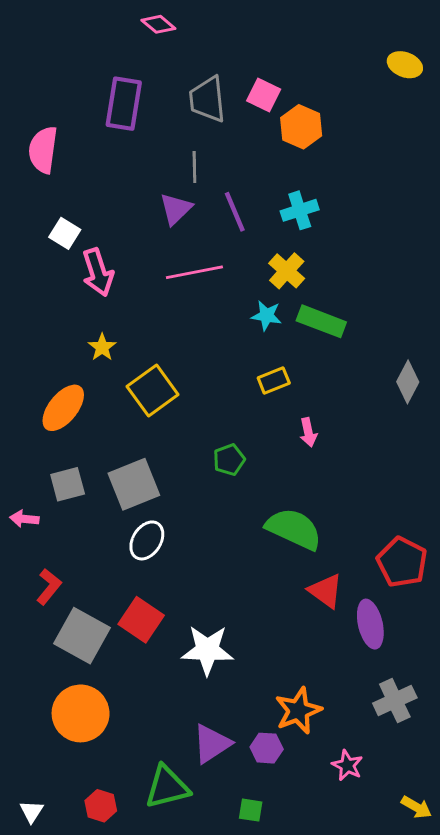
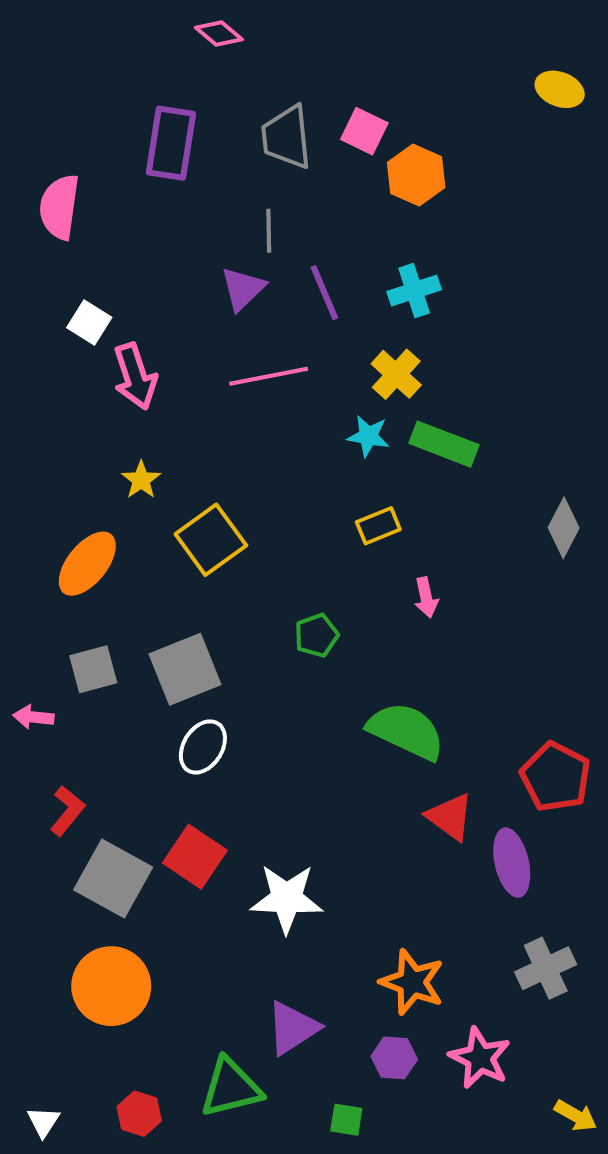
orange star: (298, 711) -> (412, 982), turned -30
purple hexagon: (267, 748) -> (394, 1058), moved
pink star: (347, 765) -> (480, 1058), size x1.4

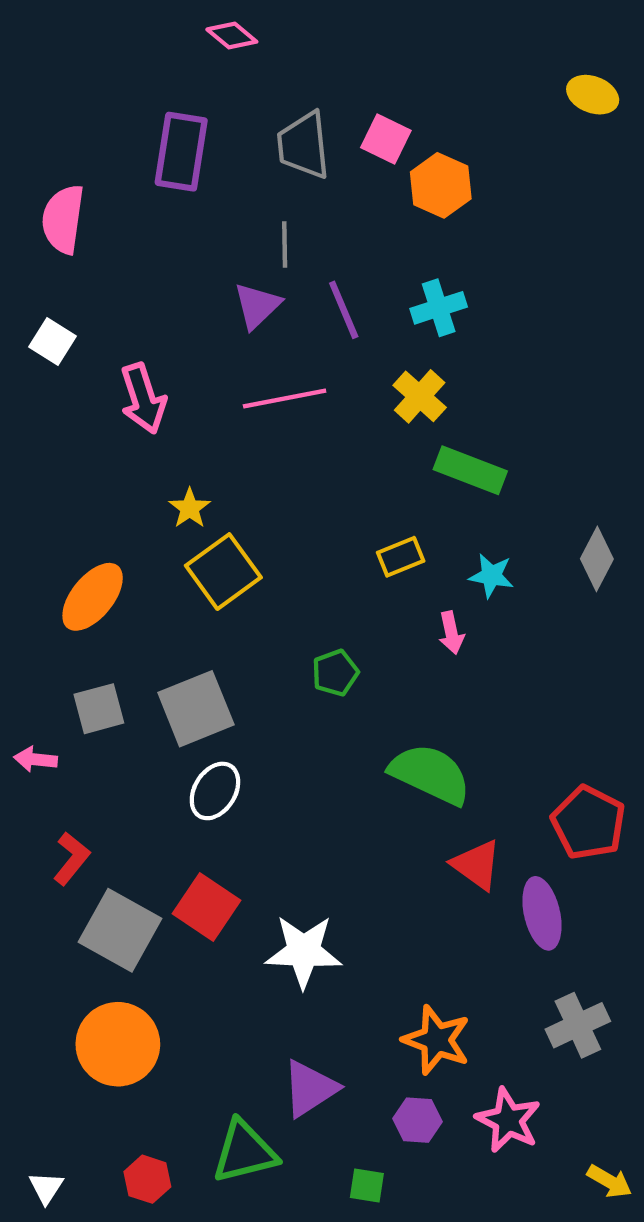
white square: (89, 322) -> (52, 342), moved
cyan star: (368, 436) -> (491, 576), moved
yellow star: (141, 480) -> (190, 508), moved

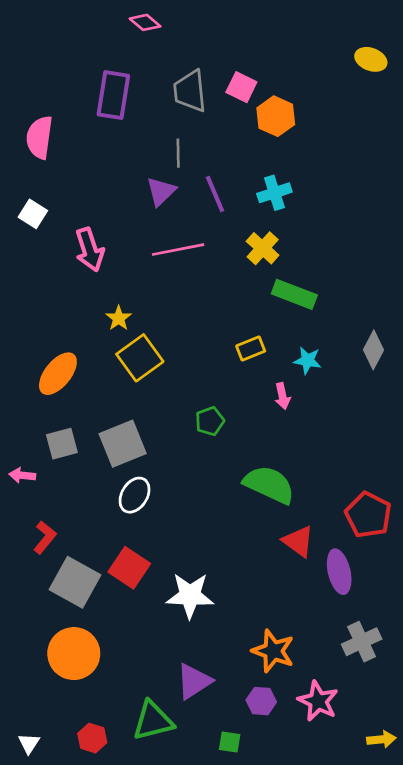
yellow arrow: (610, 1181) -> (381, 739), turned -36

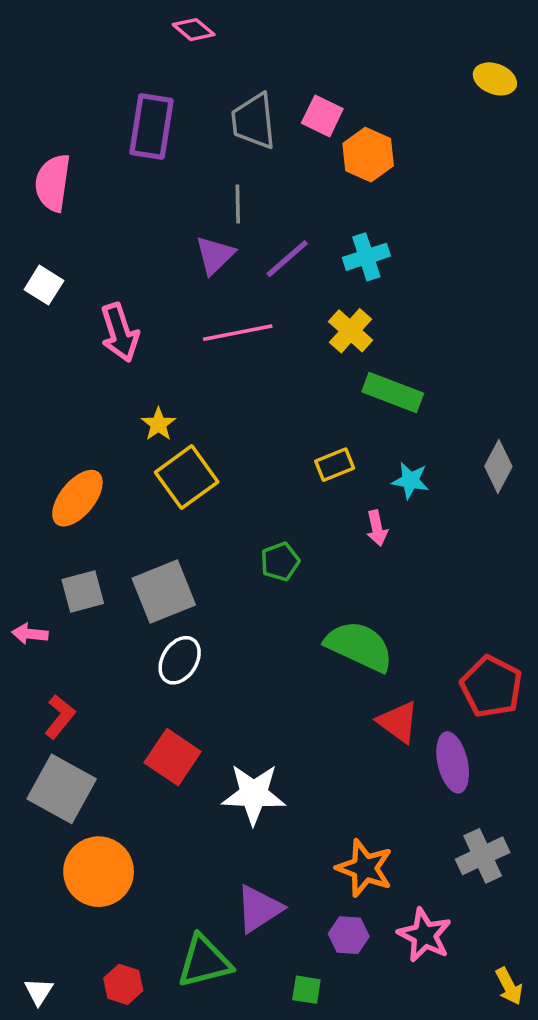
purple line: (215, 194) -> (287, 259), turned 72
gray square: (75, 582) -> (62, 789), moved
yellow arrow: (381, 739) -> (509, 986), turned 68

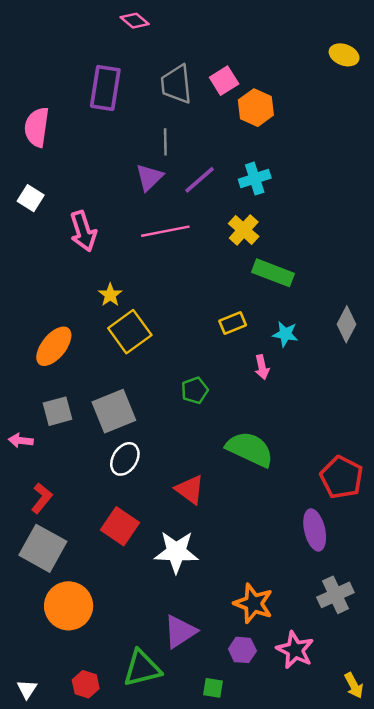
pink square: (322, 116) -> (224, 81), turned 32
red triangle: (398, 722) -> (190, 490), moved

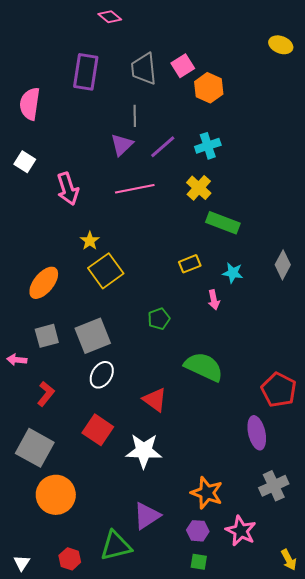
red L-shape: (42, 498) -> (46, 394), moved
green square: (213, 688) -> (199, 562), moved

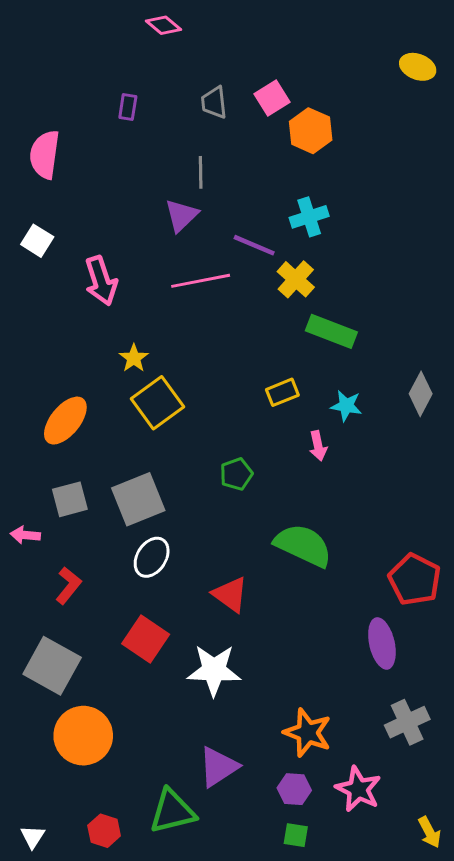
gray trapezoid: (144, 69) -> (214, 102), size x0.7
purple rectangle: (86, 72) -> (128, 107), size x0.5
purple line: (163, 147) -> (254, 245), moved, turned 64

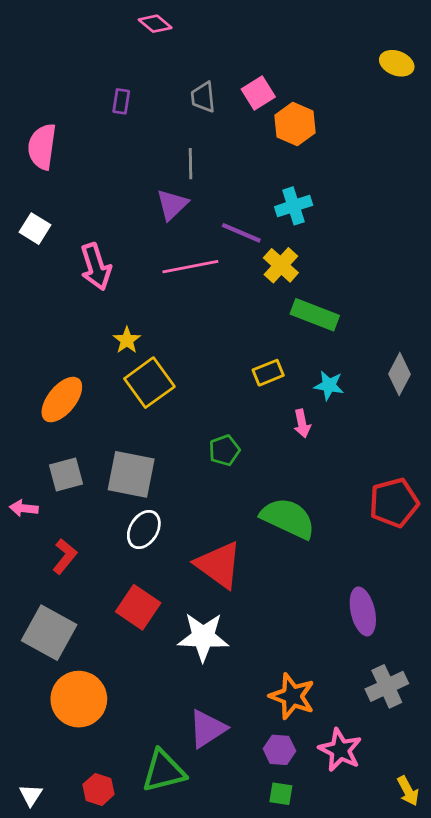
gray square: (138, 499) -> (131, 474), turned 33
red pentagon: (415, 580) -> (394, 503), moved, turned 30
red triangle: (230, 594) -> (219, 565), size x1.4

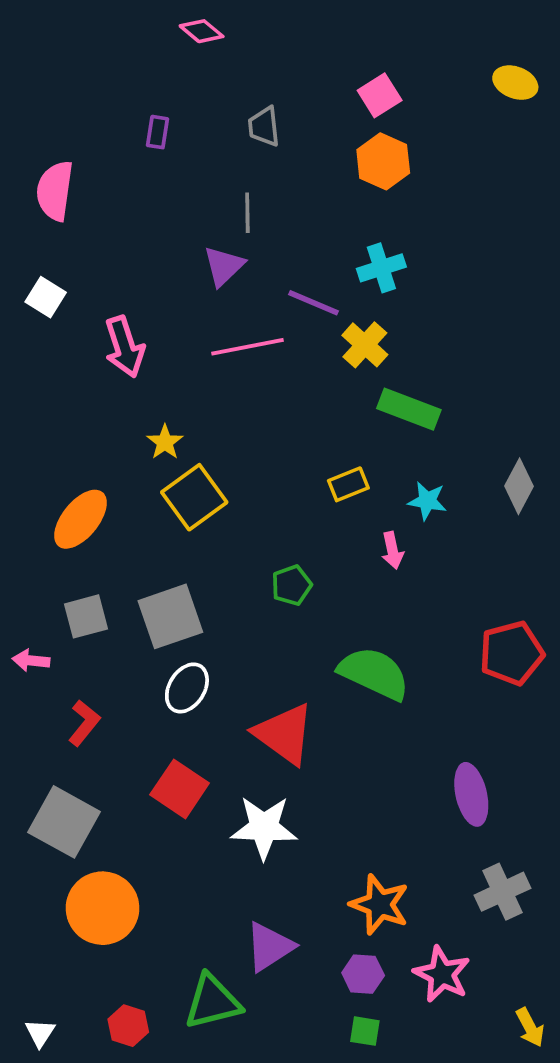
pink square: (258, 93) -> (380, 95), moved
gray square: (131, 474) -> (170, 616), turned -30

